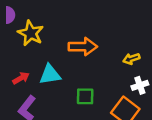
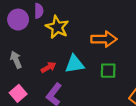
green square: (85, 96) -> (108, 71), moved

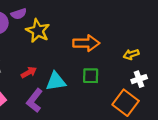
purple semicircle: (39, 11) -> (19, 14), turned 72
cyan triangle: (75, 64) -> (56, 81), moved

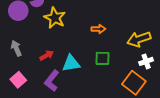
orange arrow: (86, 43) -> (98, 29), size x0.6
yellow arrow: (131, 54) -> (139, 39), size x1.6

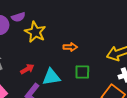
orange arrow: (98, 29) -> (70, 47), moved

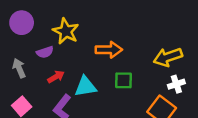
purple semicircle: (18, 17) -> (45, 52), moved
orange arrow: (70, 47) -> (109, 50), size x1.5

